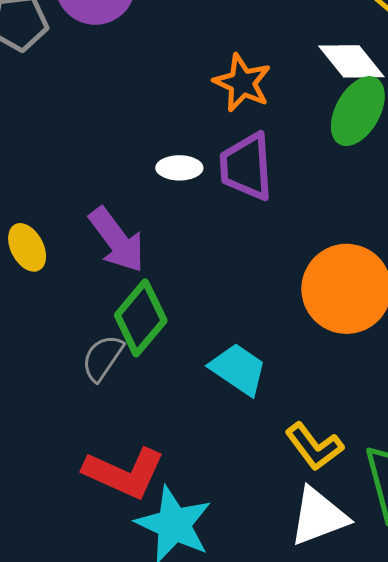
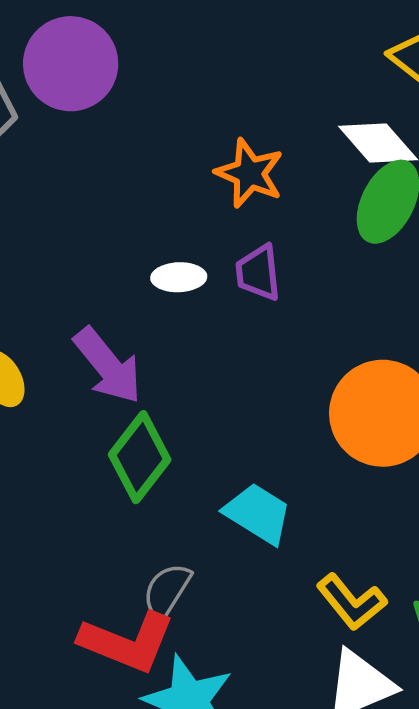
purple trapezoid: (246, 167) -> (258, 273), size x0.7
gray semicircle: (103, 358) -> (167, 591), moved

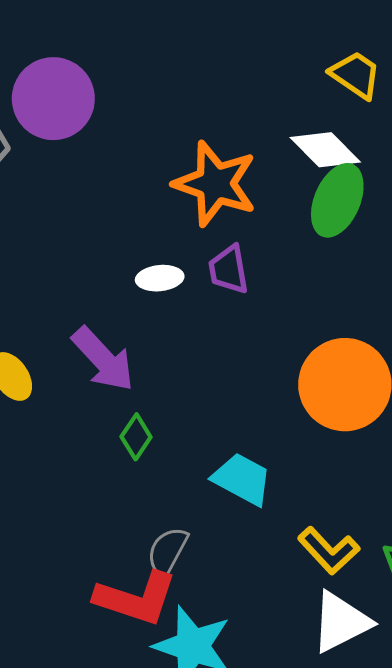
orange star: (250, 173) -> (215, 184), size x1.4
green diamond: (140, 457) -> (136, 437), size x0.6

